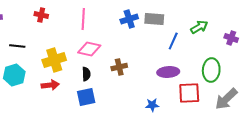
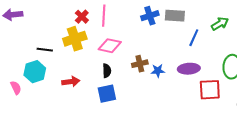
red cross: (41, 15) -> (82, 17), moved, turned 32
black line: (17, 46) -> (45, 50), moved
yellow cross: (54, 60) -> (75, 39), moved
blue star: (152, 105) -> (158, 71), moved

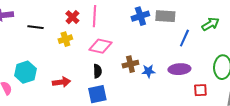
yellow cross: (75, 39) -> (65, 39), size x0.6
black line: (45, 50) -> (35, 27), moved
red square: (210, 90) -> (200, 90), size x0.6

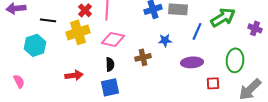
green arrow: (210, 24) -> (223, 17), size x1.4
yellow cross: (65, 39) -> (78, 32), size x1.6
blue star: (148, 71) -> (165, 40), moved
cyan hexagon: (25, 72) -> (35, 45), moved

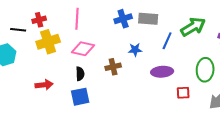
red cross: (85, 10) -> (39, 20), moved, turned 32

